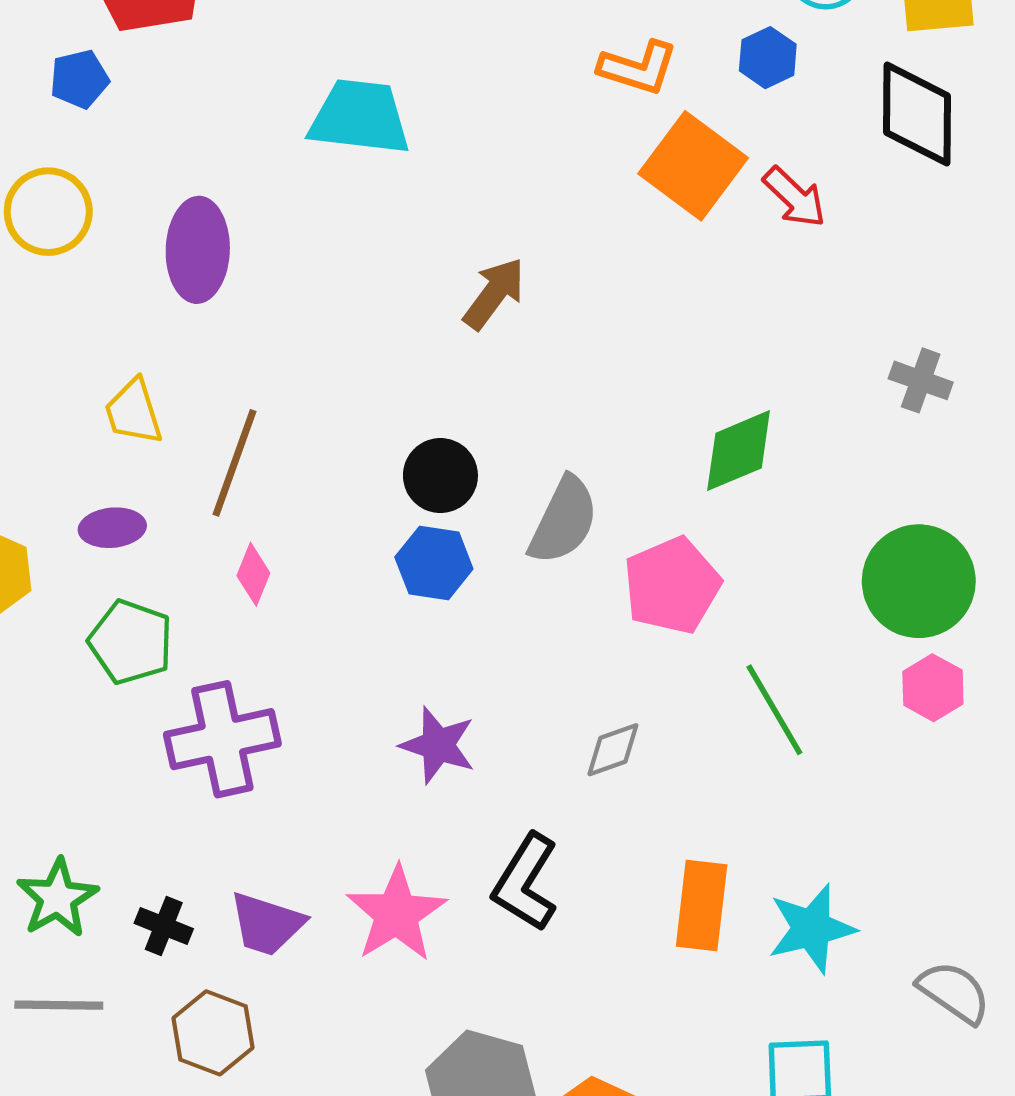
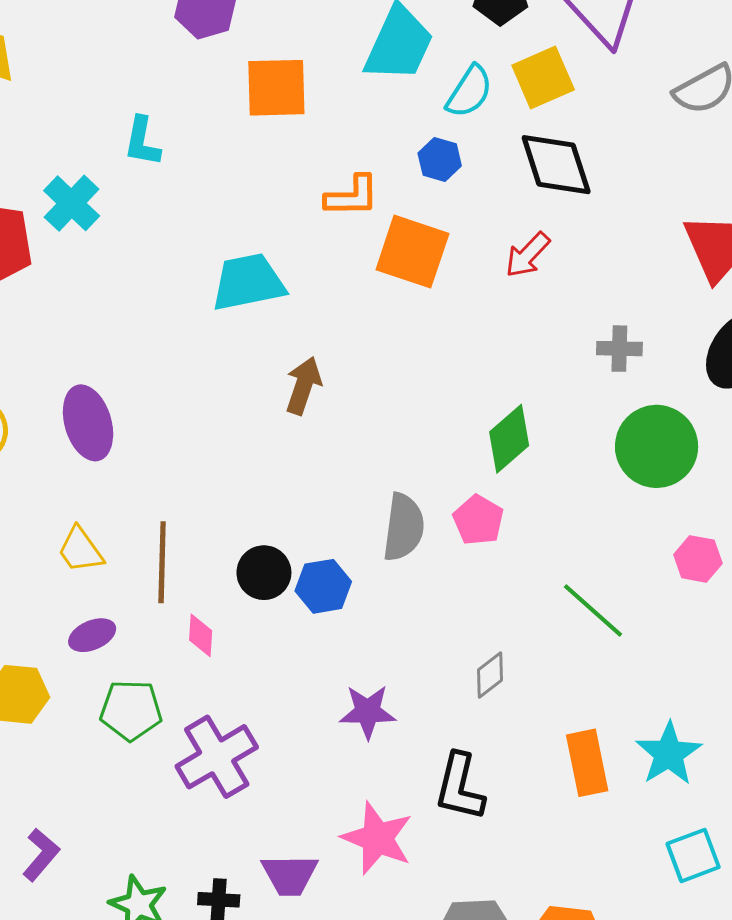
cyan trapezoid: (360, 117) -> (248, 282), moved
red arrow: (795, 197) -> (528, 255), moved, turned 108
black circle: (440, 476) -> (264, 573), moved
green circle: (919, 581) -> (657, 446), moved
pink pentagon: (672, 585) -> (478, 520), moved, size x0.7

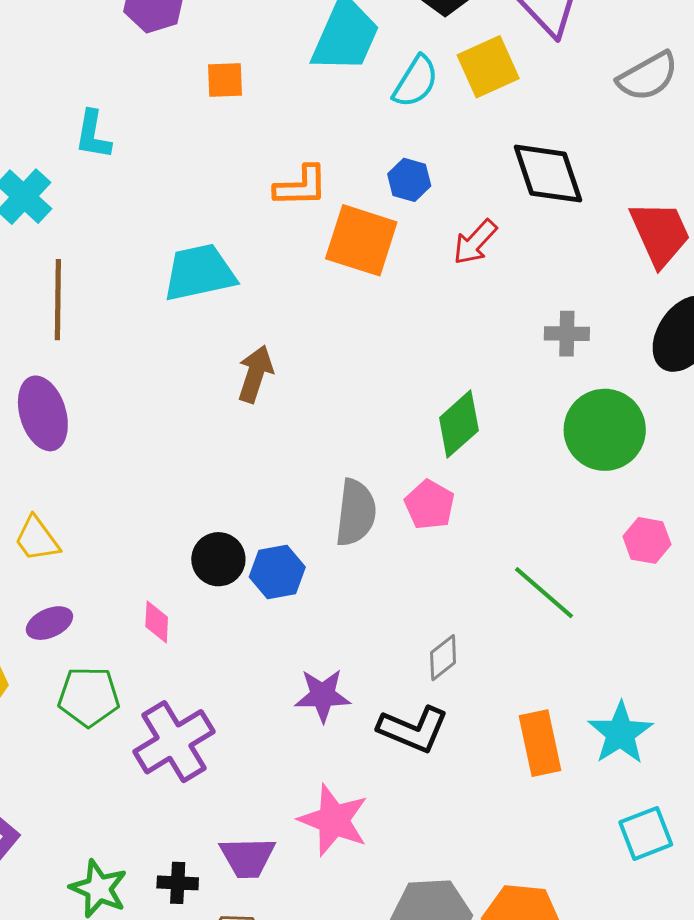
orange square: (276, 88) -> (225, 80), size x0.6
blue hexagon: (440, 159) -> (409, 180), moved
black diamond: (556, 165) -> (548, 174), moved
brown line: (162, 562) -> (58, 300), moved
black L-shape: (460, 787) -> (413, 729), moved, turned -80

